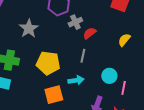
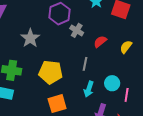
gray cross: (75, 22) -> (77, 30), turned -32
red semicircle: (90, 33) -> (100, 42), moved
cyan arrow: (76, 80) -> (89, 89), moved, turned 119

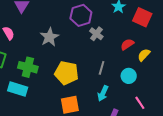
red semicircle: (100, 42) -> (127, 44), moved
cyan circle: (112, 83) -> (129, 76), moved
pink line: (127, 95) -> (140, 103), turned -48

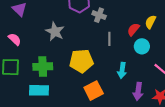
red semicircle: (127, 44) -> (133, 29), moved
gray line: (102, 68) -> (109, 39), moved

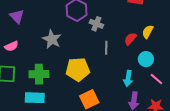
pink semicircle: (15, 39) -> (11, 46), turned 112
cyan circle: (142, 46) -> (146, 59), moved
cyan arrow: (122, 70) -> (128, 78), moved

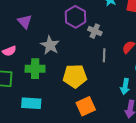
purple triangle: (17, 16) -> (25, 21), moved
green cross: (39, 74) -> (35, 69), moved

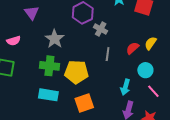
green cross: (35, 69) -> (49, 66), moved
cyan rectangle: (31, 103) -> (48, 95), moved

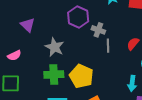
gray line: (108, 54) -> (108, 46), moved
yellow pentagon: (76, 72) -> (81, 76), turned 30

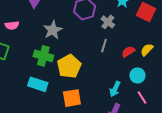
gray cross: (98, 30) -> (108, 22), moved

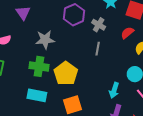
gray star: (53, 30) -> (45, 40), turned 30
red semicircle: (128, 52) -> (127, 33), moved

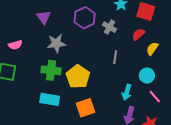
purple triangle: (23, 13) -> (44, 17), moved
gray line: (98, 49) -> (115, 57), moved

